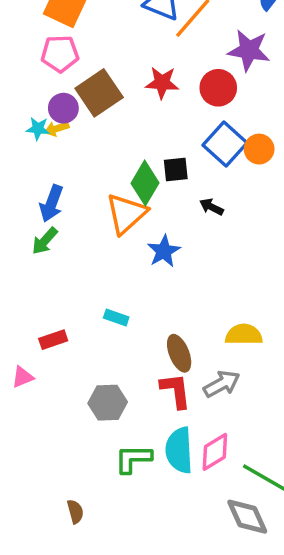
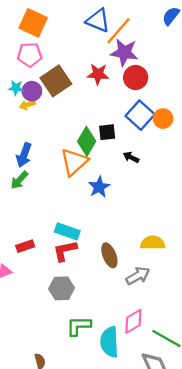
purple star: (249, 50) -> (124, 52), moved
cyan star: (38, 129) -> (16, 88), moved
cyan rectangle: (116, 318) -> (67, 231), size x1.5
red L-shape: (176, 391) -> (65, 251), moved, turned -95
cyan semicircle: (179, 450) -> (109, 342), moved

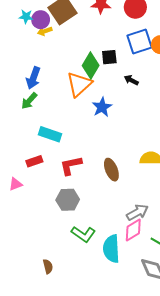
yellow arrow: (27, 105) -> (45, 31), moved
blue square: (140, 115) -> (140, 42), turned 30
cyan rectangle: (67, 231) -> (50, 134), moved
gray arrow: (138, 276) -> (137, 212), moved
green L-shape: (79, 326) -> (83, 234), turned -145

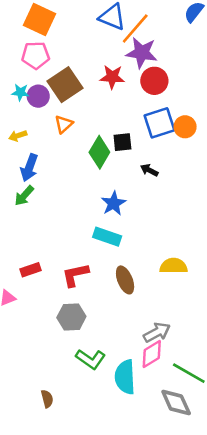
yellow arrow: (45, 31) -> (18, 136), moved
orange triangle: (79, 84) -> (64, 124), moved, size x0.6
cyan rectangle: (50, 134) -> (107, 237), moved

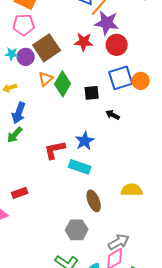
green diamond: (99, 152) -> (63, 84), moved
red L-shape: (75, 275) -> (55, 150), moved
gray hexagon: (71, 317) -> (77, 230), moved

